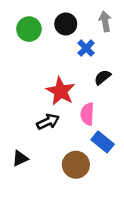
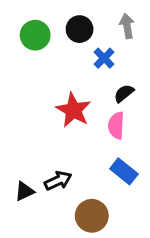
pink semicircle: (87, 114) -> (116, 125), moved
black arrow: (48, 122) -> (58, 181), moved
brown circle: (76, 165) -> (92, 216), moved

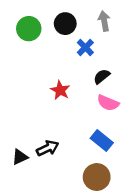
red star: (73, 110) -> (60, 90), size x0.7
pink semicircle: (116, 125) -> (108, 103), moved, turned -70
brown circle: (92, 216) -> (97, 177), moved

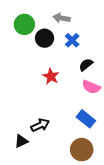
gray arrow: (104, 21) -> (62, 18), moved, turned -70
black circle: (65, 24) -> (45, 38), moved
black triangle: (20, 157) -> (21, 141), moved

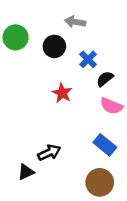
green circle: (24, 24) -> (16, 37), moved
blue cross: (72, 40) -> (88, 59), moved

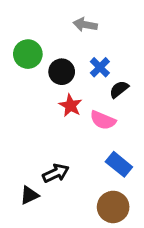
green circle: (16, 37) -> (28, 54), moved
black circle: (54, 46) -> (62, 72), moved
pink semicircle: (111, 106) -> (103, 120), moved

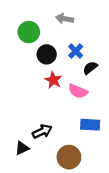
green circle: (28, 54) -> (29, 32), moved
blue rectangle: (119, 164) -> (90, 125), turned -36
brown circle: (113, 207) -> (69, 157), moved

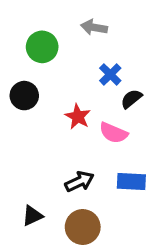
black circle: (47, 54) -> (24, 96), moved
black arrow: (42, 131) -> (79, 182), moved
brown circle: (69, 157) -> (83, 227), moved

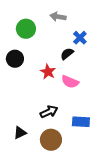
blue cross: (110, 74) -> (80, 38), moved
black semicircle: (131, 99) -> (67, 54), moved
blue rectangle: (131, 182) -> (81, 122), moved

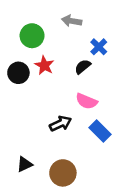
red star: (48, 72) -> (44, 65), moved
black arrow: (49, 112) -> (60, 123), moved
blue rectangle: (81, 122) -> (100, 131), moved, turned 42

